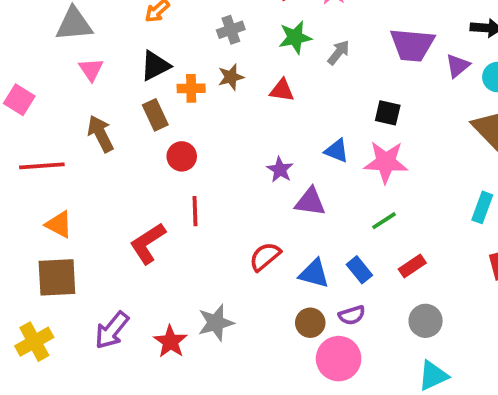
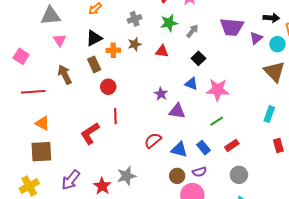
black square: (388, 113) -> (198, 58), moved, turned 32

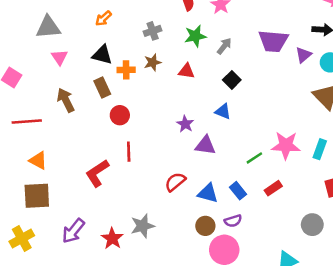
black triangle: (94, 38) -> (102, 55), turned 42
pink star: (218, 90) -> (286, 145), moved
gray circle: (239, 175) -> (312, 225), moved

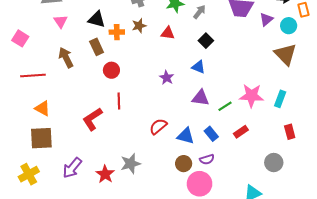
purple triangle: (205, 145) -> (201, 98), moved

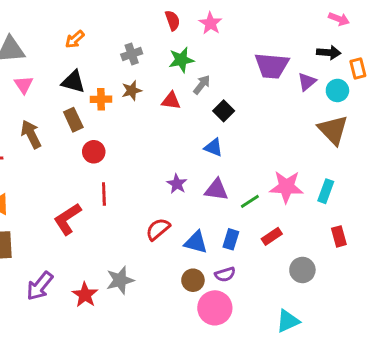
gray arrow: (200, 12) -> (202, 85), moved
purple star: (167, 78) -> (177, 184), moved
blue rectangle: (211, 134) -> (231, 239), turned 56
gray circle: (274, 163) -> (302, 270), moved

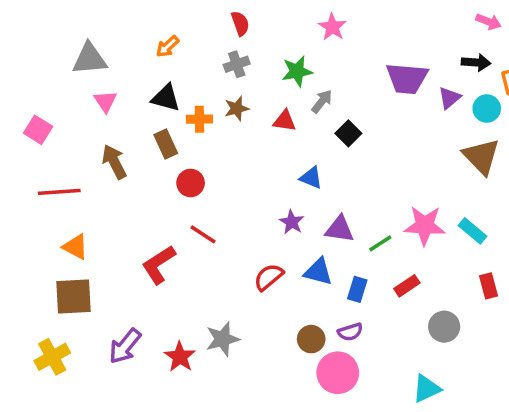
red semicircle: (173, 20) -> (240, 23), moved
blue triangle: (213, 147) -> (311, 178), moved
cyan rectangle: (326, 191) -> (473, 231), turned -70
red line: (104, 194) -> (203, 234), turned -55
blue triangle: (196, 242) -> (318, 272), moved

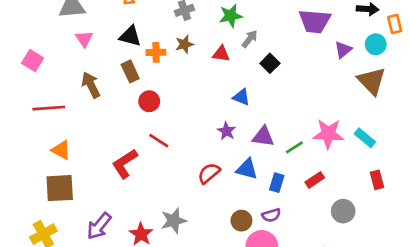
purple triangle: (449, 98) -> (343, 50), moved

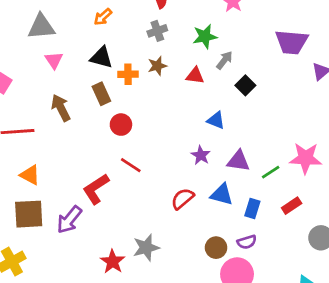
purple arrow: (99, 226) -> (69, 220), moved

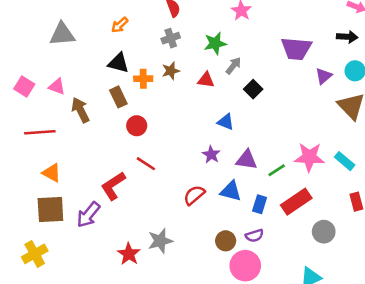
pink triangle: (54, 60) -> (57, 87), moved, turned -36
red rectangle: (292, 206) -> (296, 202), size x1.6

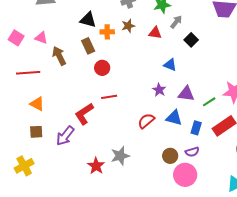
red line: (146, 164) -> (109, 97), turned -42
brown square: (50, 209) -> (36, 132), size x0.6

